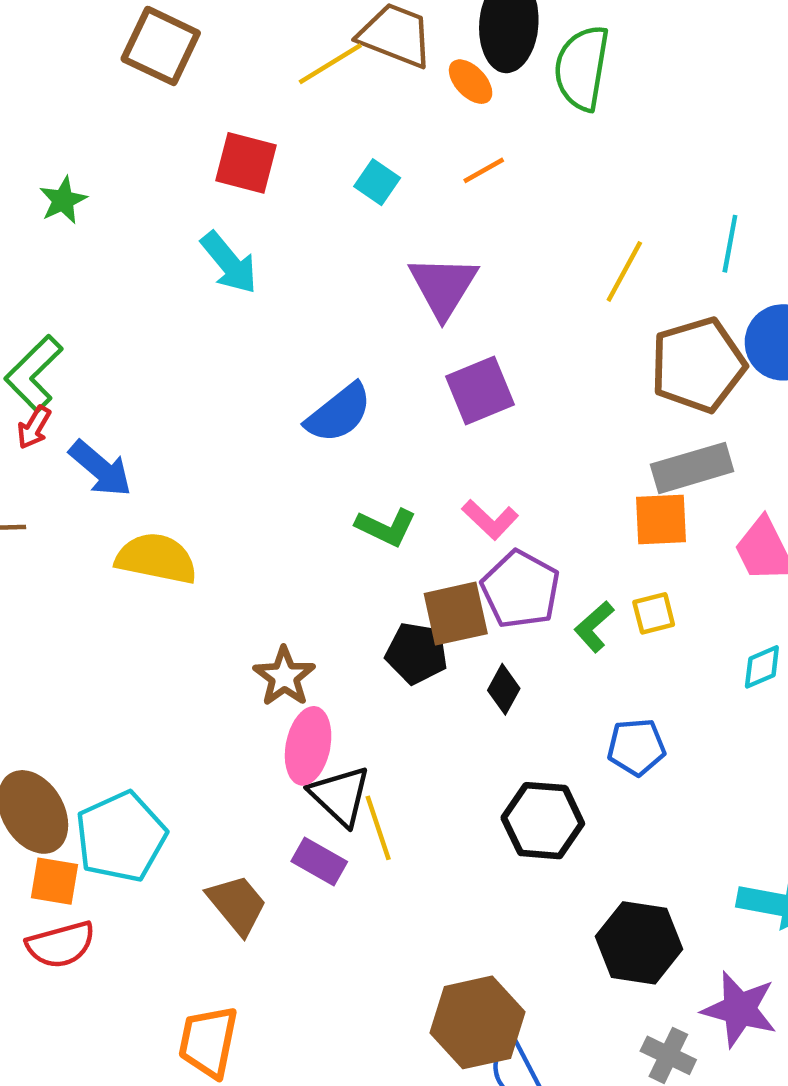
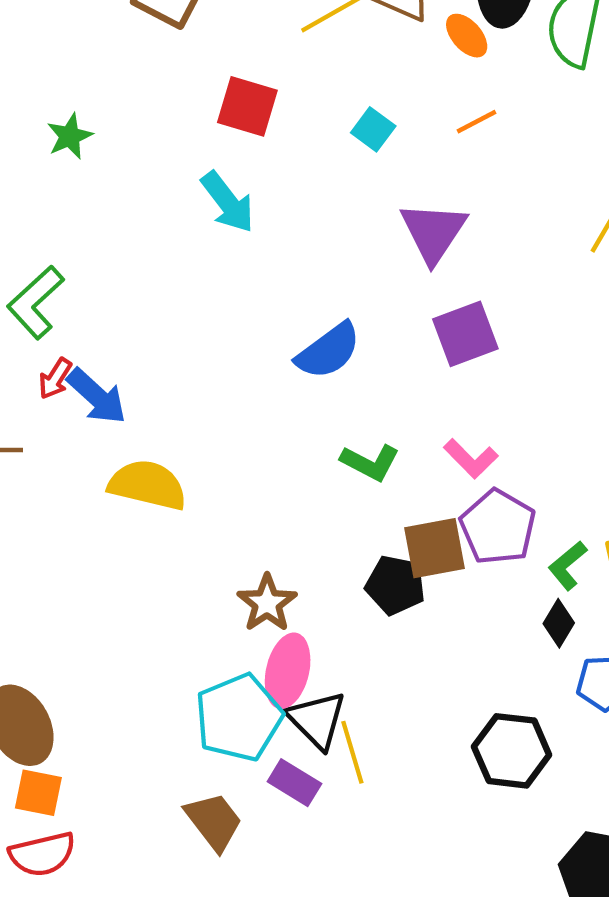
red arrow: (34, 427) -> (55, 379), moved
black diamond: (504, 689) -> (559, 623), moved
cyan pentagon: (121, 837) -> (239, 718), moved

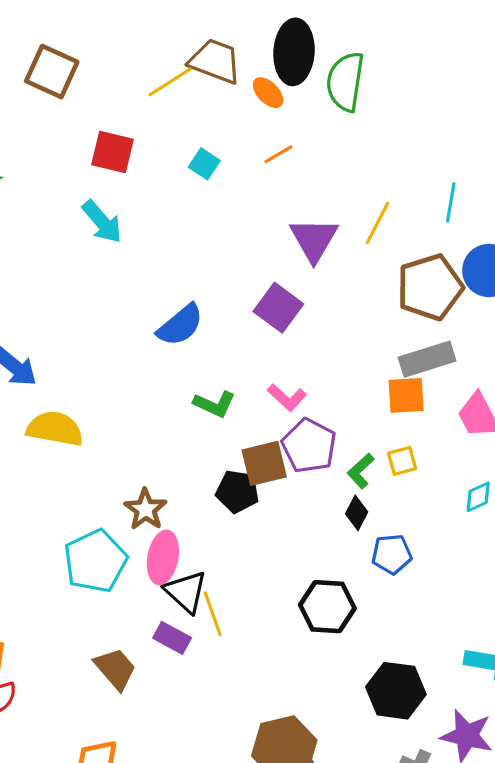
purple triangle: (433, 232) -> (314, 239), moved
purple square: (465, 334) -> (278, 308), turned -30
cyan pentagon: (239, 718) -> (95, 561), moved

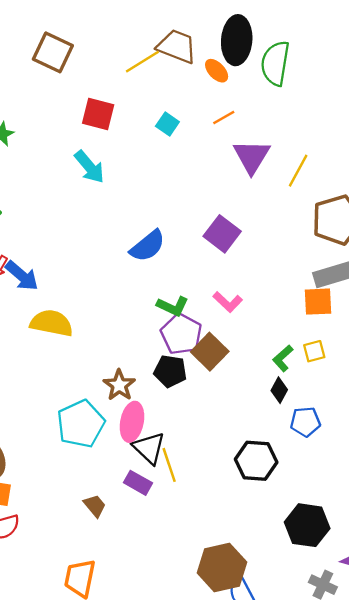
purple triangle: (314, 239) -> (252, 156), moved
purple pentagon: (309, 446) -> (181, 334), moved
brown square: (264, 463) -> (210, 352), turned -33
black pentagon: (237, 492) -> (170, 371), moved
brown trapezoid: (115, 669) -> (95, 506), size x0.7

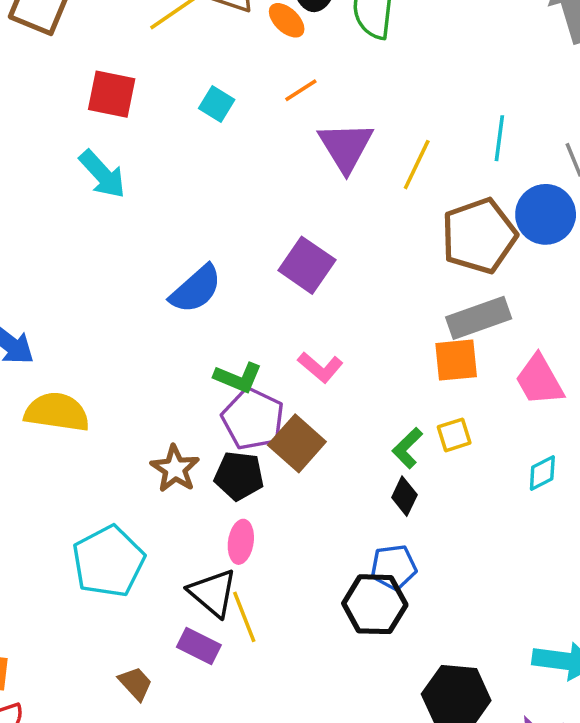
brown star: (119, 385) -> (175, 469), moved
pink ellipse: (132, 422) -> (241, 542), moved, size x0.7
blue pentagon: (305, 422) -> (394, 567), moved

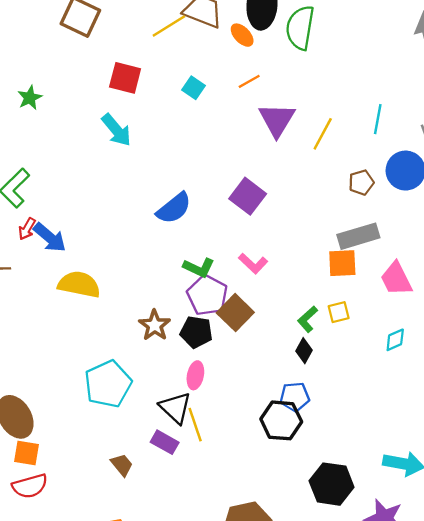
brown pentagon: (479, 236) -> (361, 182), size x0.5

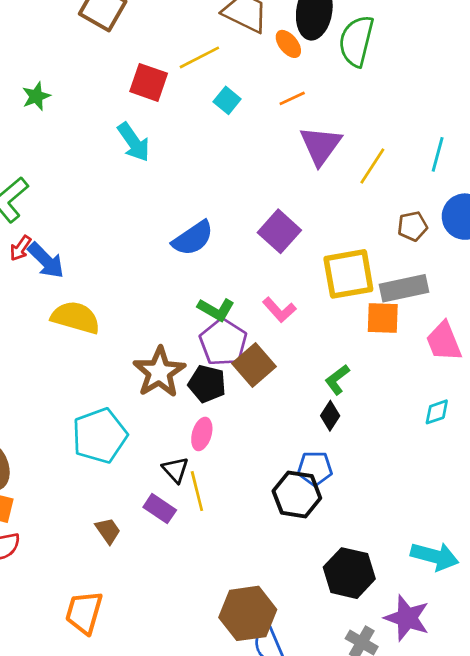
yellow line: (169, 26) -> (199, 57), moved
yellow square: (339, 312) -> (348, 274), moved, size x2.0
brown star: (155, 325) -> (159, 372), size x1.4
black triangle: (175, 408) -> (175, 470), size x0.7

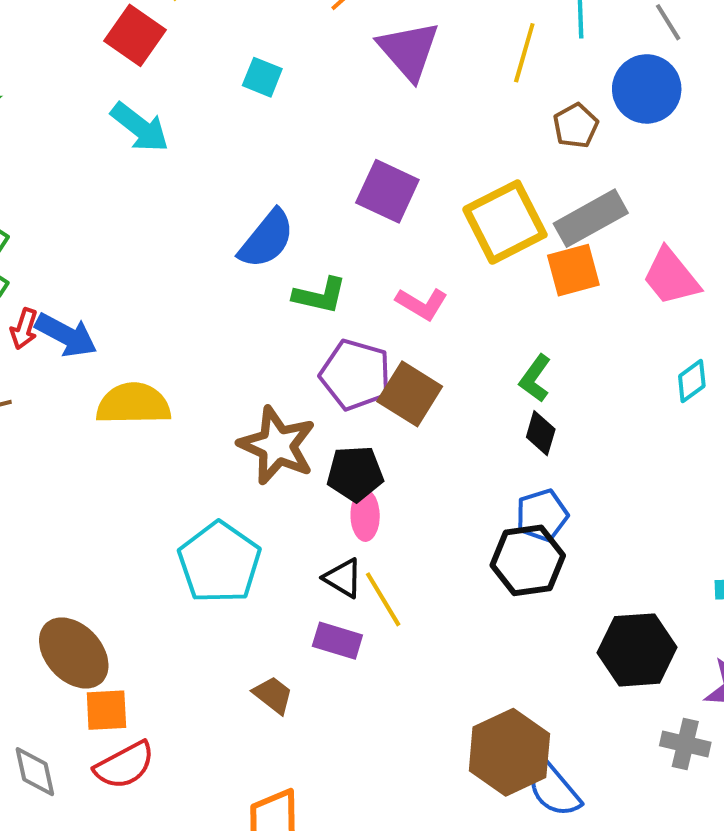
red square: (149, 82) -> (135, 35), turned 33
cyan square: (227, 100) -> (262, 77), moved
yellow line: (372, 166) -> (524, 53), moved
green L-shape: (216, 309) -> (320, 295), moved
black pentagon: (207, 384) -> (355, 474), moved

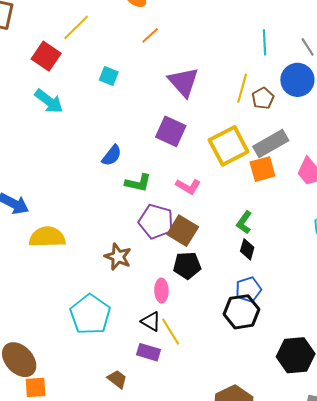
purple triangle: (409, 50) -> (183, 82), moved
yellow line: (524, 53) -> (242, 88), moved
blue semicircle: (267, 239) -> (112, 155), size x0.7
brown star: (277, 445) -> (118, 257), size x0.7
black pentagon: (355, 474) -> (187, 265), moved

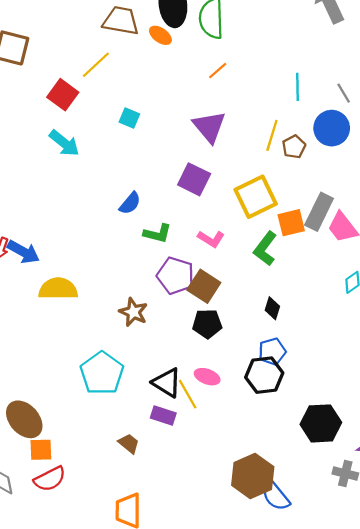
orange line: (150, 35) -> (218, 71), moved
gray rectangle: (271, 144) -> (319, 212), moved, turned -36
green L-shape: (244, 222) -> (265, 249), moved, size x1.4
pink ellipse: (161, 291) -> (207, 377), moved, turned -70
black triangle: (151, 321) -> (167, 383), size x1.4

